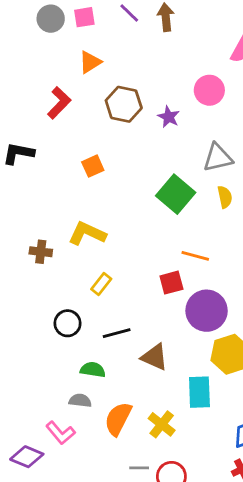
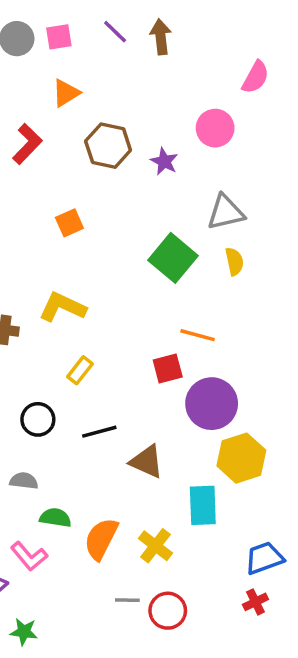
green semicircle: (93, 370) -> (55, 518), moved
gray semicircle: (80, 401) -> (24, 481), moved

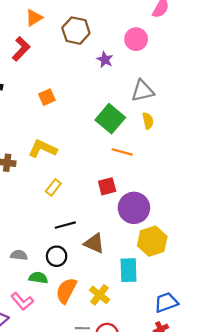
orange triangle: (66, 93) -> (34, 18), moved
brown hexagon: (108, 146) -> (76, 31), moved
orange line: (198, 335) -> (122, 152), moved
black circle: (38, 419) -> (57, 256), moved

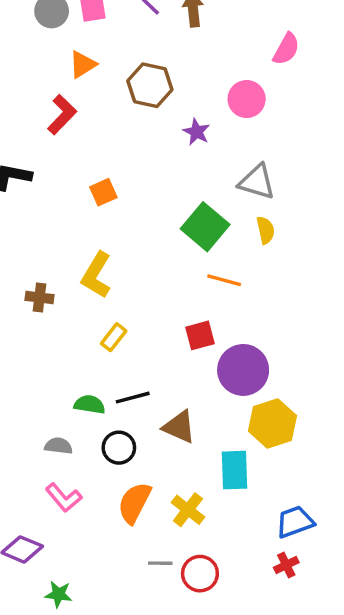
gray triangle: (143, 91) -> (257, 182), turned 30
yellow L-shape: (43, 149) -> (96, 275), turned -84
green semicircle: (38, 278) -> (90, 404), moved
pink L-shape: (22, 301) -> (64, 498), moved

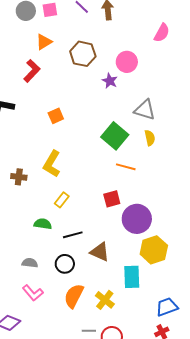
pink circle: (247, 99) -> (127, 62), moved
green semicircle: (90, 404) -> (43, 224), moved

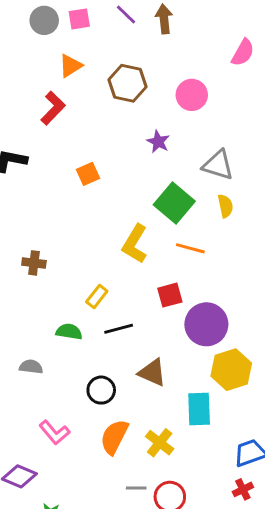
purple star: (110, 81) -> (158, 142), moved
yellow L-shape: (52, 164) -> (135, 244), moved
black line: (73, 235) -> (119, 329), moved
gray semicircle: (30, 263) -> (31, 367), moved

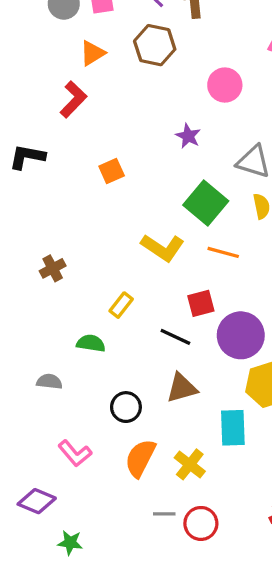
brown hexagon: (127, 83) -> (155, 45), moved
yellow L-shape: (135, 244) -> (163, 248), turned -87
brown cross: (34, 263) -> (53, 268), turned -35
black line: (119, 329) -> (175, 337), moved, turned 40
brown triangle: (152, 373) -> (182, 388), turned -40

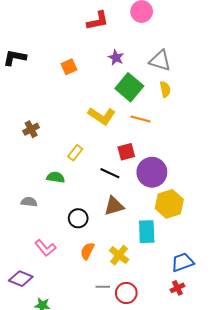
red L-shape: (73, 99) -> (98, 21), moved, turned 35
purple star: (188, 136) -> (116, 58), moved
orange semicircle: (140, 458) -> (87, 251), size x0.7

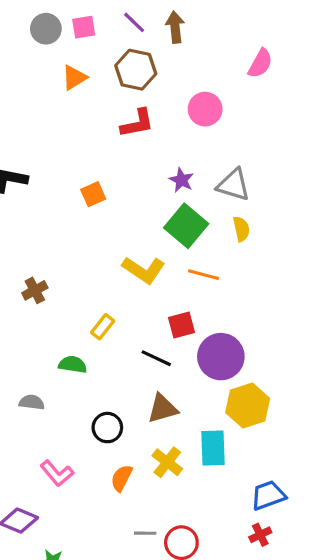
purple star: (116, 58) -> (181, 180), moved
yellow cross: (119, 255) -> (167, 462), moved

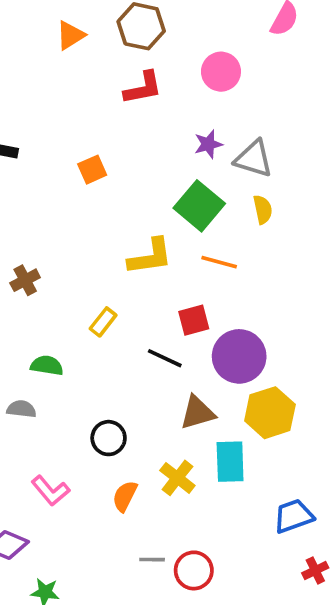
purple star: (181, 180) -> (208, 144), moved, turned 30
yellow L-shape: (144, 270) -> (150, 257), turned -42
green semicircle: (73, 364) -> (47, 365), moved
brown triangle: (163, 409) -> (197, 413), moved
red cross: (260, 535) -> (315, 570), moved

